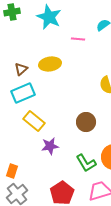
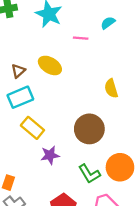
yellow ellipse: (50, 64) -> (50, 65), turned 40
brown circle: (86, 122) -> (89, 129), size x1.4

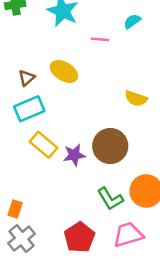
yellow semicircle: (111, 88) -> (136, 98), turned -54
purple star: (50, 155) -> (74, 155), moved

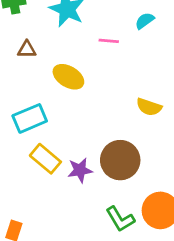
brown triangle: (27, 78) -> (27, 49), moved, turned 42

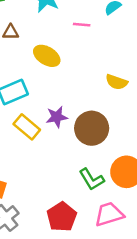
purple star: (80, 170) -> (57, 117), moved

